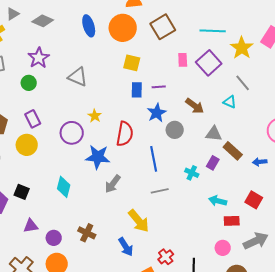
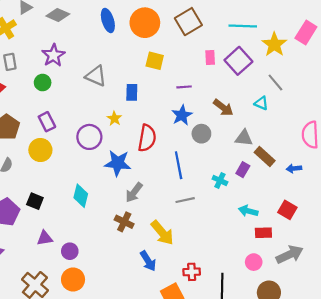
blue rectangle: (137, 90) -> (132, 92), moved
brown cross: (87, 233) -> (124, 222), moved
red cross: (166, 257) -> (192, 272), turned 35

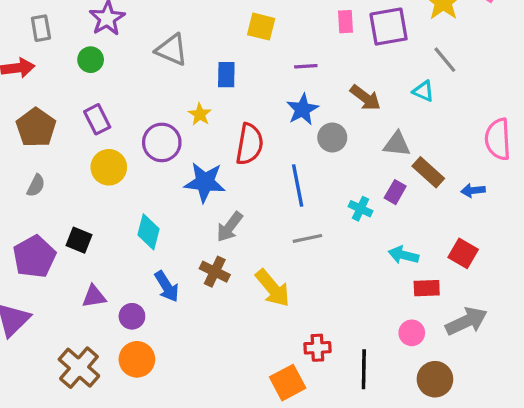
purple square: (238, 61) -> (389, 27), turned 32
yellow circle: (40, 150) -> (109, 167), moved
blue arrow: (148, 261) -> (167, 286), moved

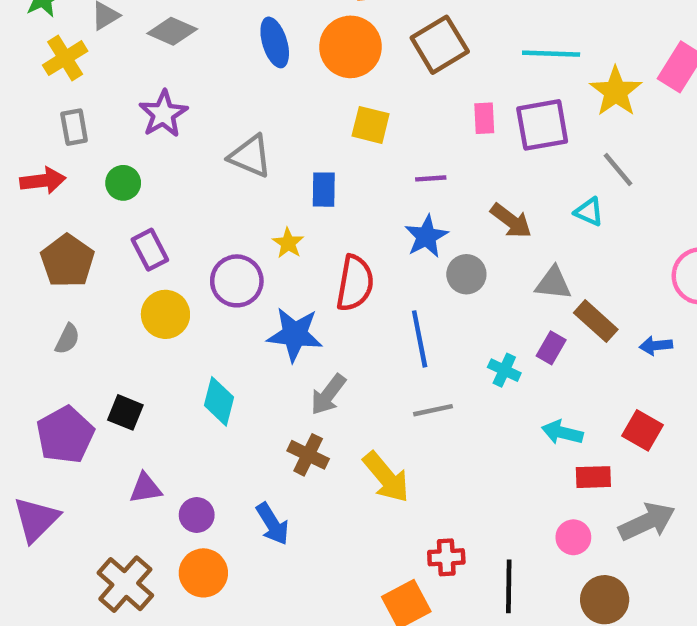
green circle: (91, 60) -> (123, 183), moved
blue arrow: (167, 286) -> (272, 524), moved

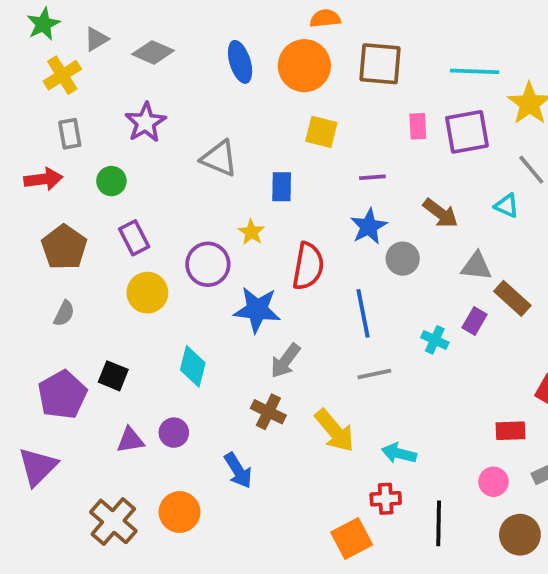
brown square: (440, 45) -> (380, 64), turned 36
cyan arrow: (562, 433) -> (399, 453), moved
purple circle: (197, 515) -> (174, 433), moved

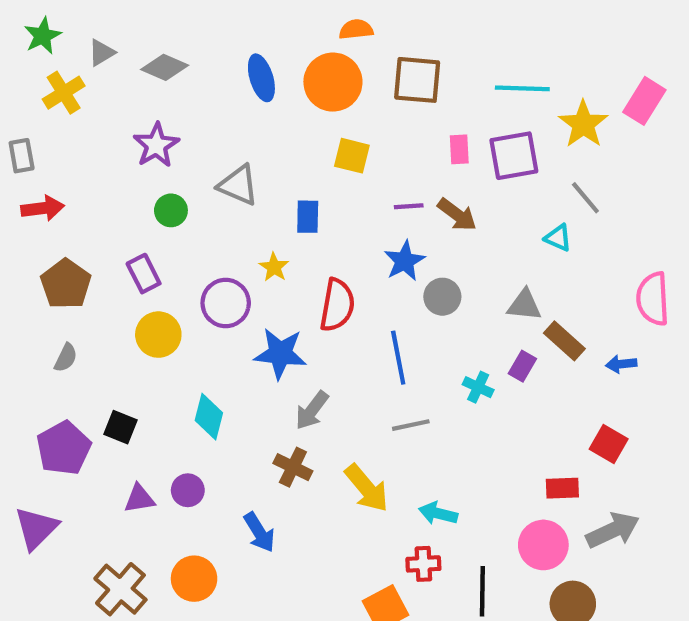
gray rectangle: (70, 134) -> (22, 156), moved
green circle: (111, 181) -> (171, 210), moved
brown arrow: (441, 213) -> (457, 215), moved
pink circle: (493, 482) -> (543, 545), size x1.5

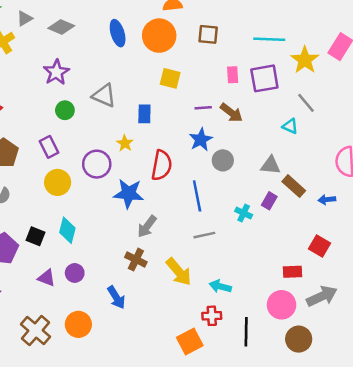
brown square: (417, 80) -> (208, 34), size x0.7
cyan diamond: (209, 417) -> (67, 230), moved
purple triangle: (139, 499) -> (47, 278), turned 30

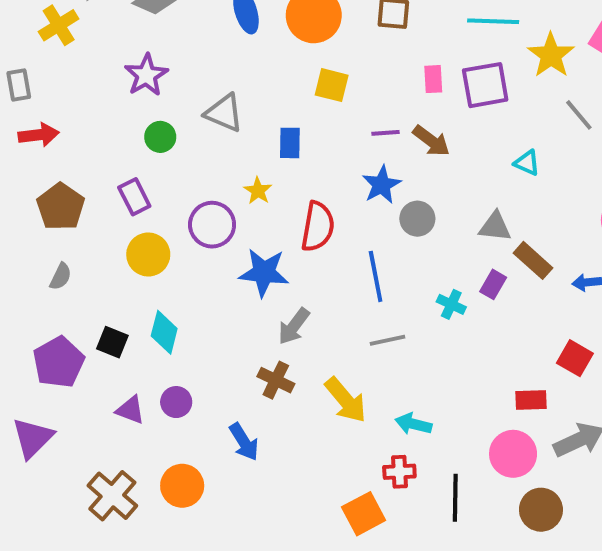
gray line: (306, 103) -> (579, 115), moved

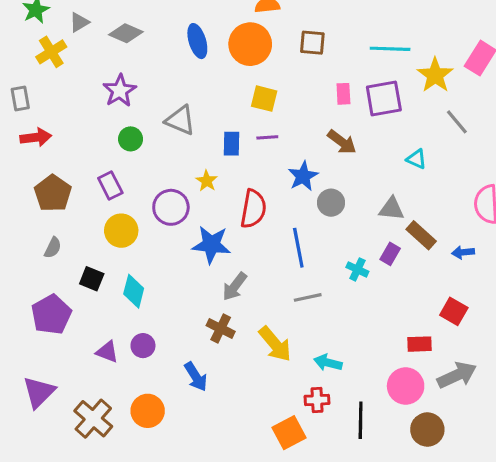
purple line: (385, 133) -> (267, 137), moved
black square: (112, 342) -> (92, 279), moved
purple triangle: (33, 438) -> (39, 392), moved

